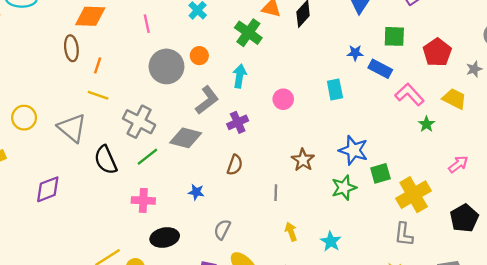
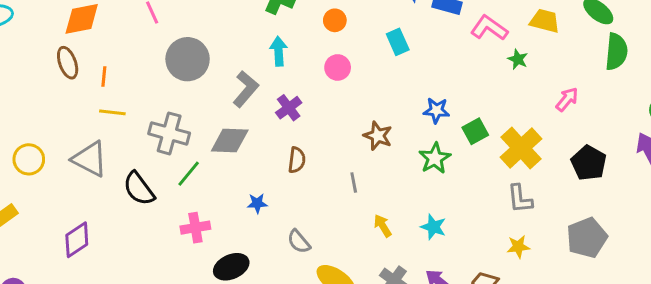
orange circle: (199, 56) -> (335, 20), moved
blue star: (353, 150) -> (436, 110), size x0.7
gray semicircle: (222, 229) -> (299, 242), turned -54

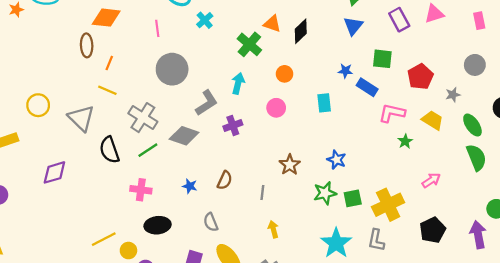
pink L-shape: (489, 28) -> (392, 113), turned -40
green semicircle: (616, 52) -> (476, 157), turned -44
green square: (475, 131) -> (353, 198), moved
brown semicircle: (297, 160) -> (225, 180), moved
cyan star: (433, 227) -> (336, 243), moved, size x1.6

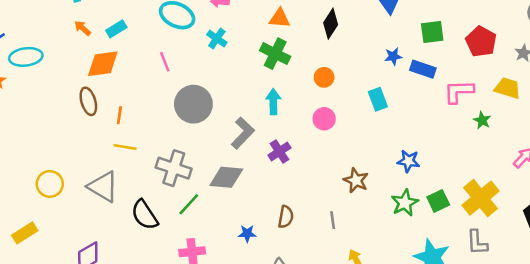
orange triangle: (272, 24) -> (280, 18), moved

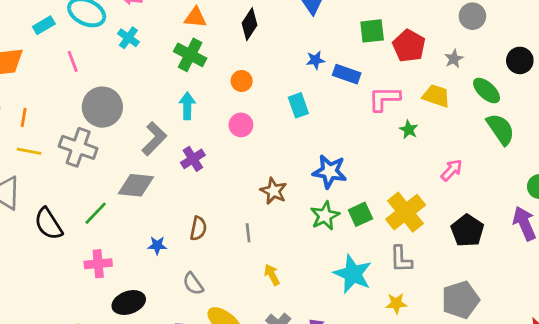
cyan rectangle: (116, 29) -> (44, 25), moved
green square: (432, 32) -> (372, 31), moved
blue star: (408, 161) -> (330, 171), size x1.4
gray cross: (174, 168) -> (78, 147), moved

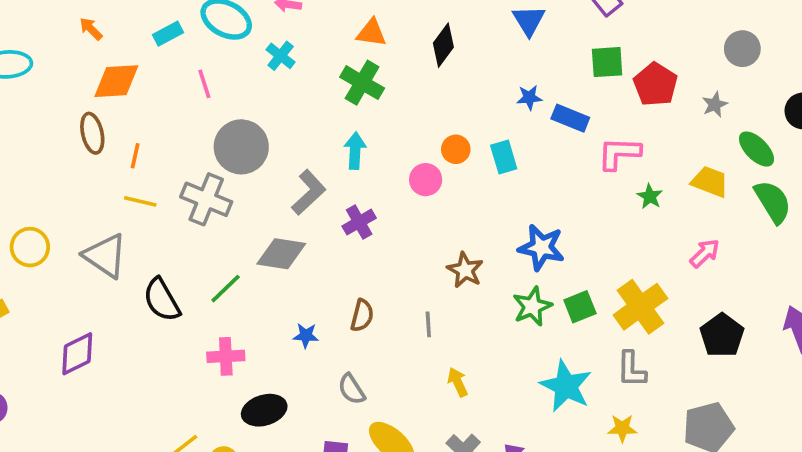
orange circle: (242, 81) -> (456, 149), moved
yellow trapezoid: (436, 96) -> (710, 182), moved

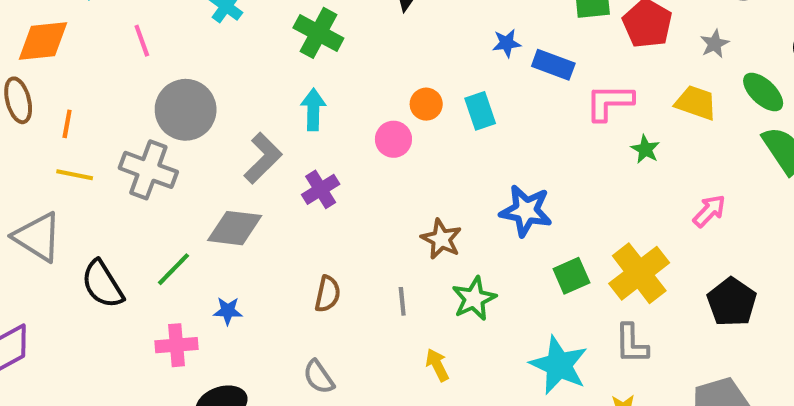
yellow trapezoid: (710, 182) -> (696, 103), moved
green star: (532, 306) -> (474, 299), moved
blue star: (306, 336) -> (228, 311), moved

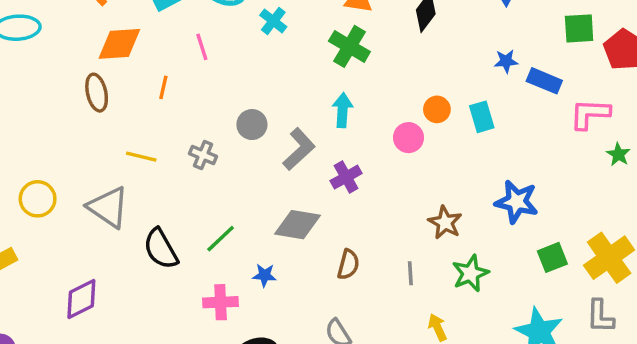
gray circle: (186, 110) -> (252, 125), moved, size x0.6
orange line: (67, 124) -> (163, 87), moved
gray cross: (148, 170) -> (203, 155), size x0.6
gray diamond: (235, 228) -> (297, 225), moved

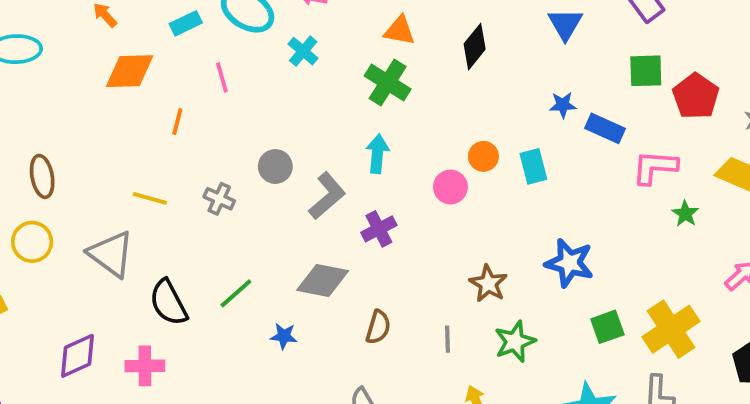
brown ellipse: (97, 93) -> (42, 176), moved
pink cross: (221, 302) -> (145, 366), moved

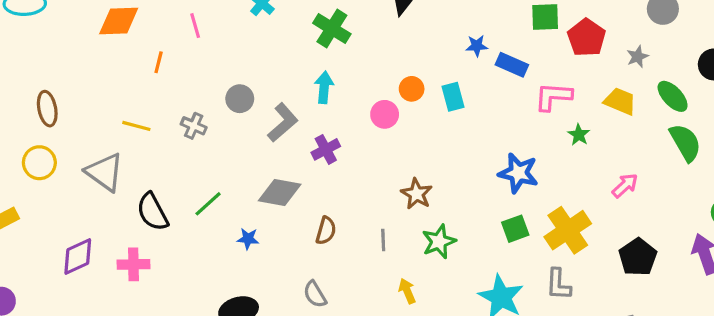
blue star: (569, 263) -> (518, 173), moved

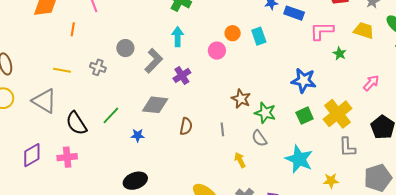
green star: (439, 242) -> (265, 113), moved, turned -30
gray L-shape: (558, 284) -> (347, 147), moved
gray semicircle: (315, 294) -> (259, 138), moved

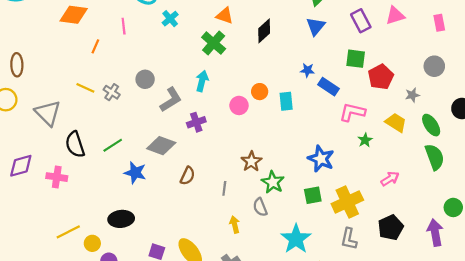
yellow line: (62, 70) -> (85, 88), moved
blue star: (138, 135) -> (135, 173), size x1.5

